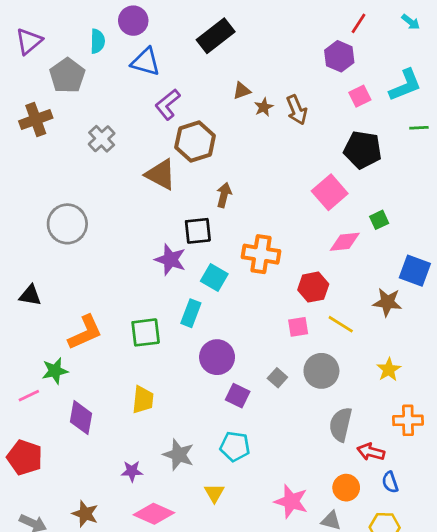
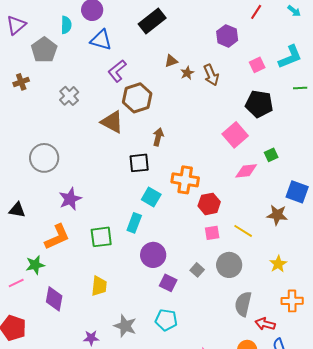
purple hexagon: (339, 56) -> (227, 36), moved
brown cross: (36, 120) -> (21, 82), size x0.7
purple star: (170, 260) -> (70, 199), moved, turned 30
red hexagon: (313, 287) -> (209, 204), moved

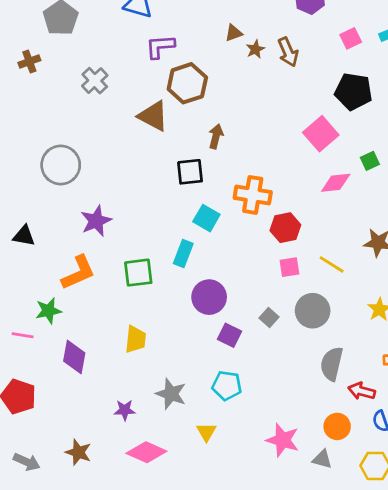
purple L-shape: (117, 71) -> (160, 47), turned 35
pink line: (16, 283) -> (23, 335), turned 35

